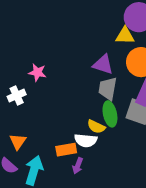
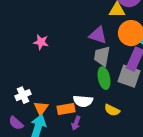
white cross: (17, 95) -> (23, 95), moved
yellow semicircle: (96, 127) -> (112, 110), moved
orange triangle: (18, 142) -> (41, 108), moved

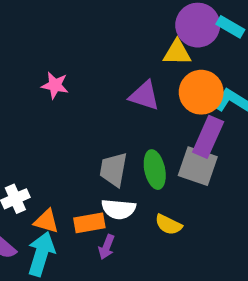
pink star: (41, 42) -> (55, 85), moved
gray trapezoid: (102, 56) -> (113, 170), moved
orange triangle: (41, 108) -> (46, 221), turned -49

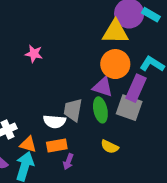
yellow triangle: (177, 53) -> (115, 32), size x1.4
orange circle: (201, 92) -> (115, 64), moved
purple triangle: (144, 96) -> (103, 87), moved
white semicircle: (119, 209) -> (55, 121), moved

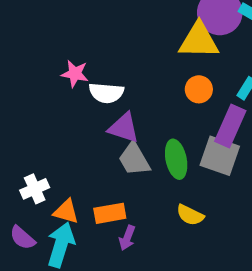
orange circle: (115, 64) -> (199, 89), size x0.6
purple triangle: (103, 87) -> (124, 128), moved
gray trapezoid: (73, 110) -> (134, 159), turned -40
white semicircle: (55, 121) -> (106, 93), moved

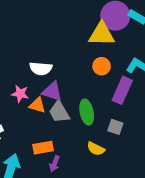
pink star: (75, 74) -> (20, 94), moved
gray square: (220, 156) -> (115, 127), moved, size x0.6
orange triangle: (66, 212) -> (37, 105), moved

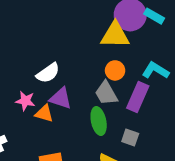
white semicircle: (41, 68) -> (48, 73), turned -40
gray trapezoid: (59, 112) -> (106, 93), moved

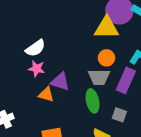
white semicircle: (48, 73) -> (35, 48), moved
gray trapezoid: (106, 93) -> (99, 77), turned -60
pink star: (25, 101) -> (37, 69), moved

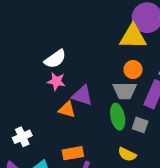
gray square: (119, 115) -> (140, 125), moved

